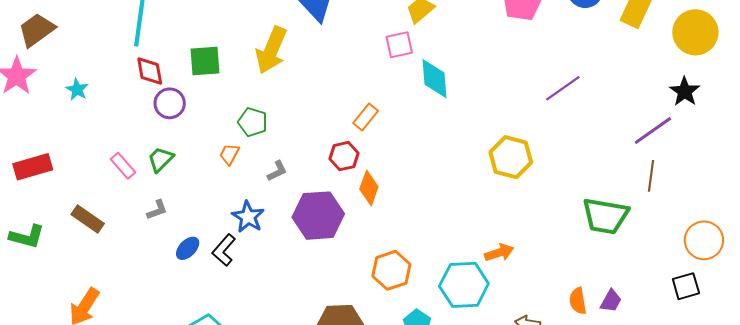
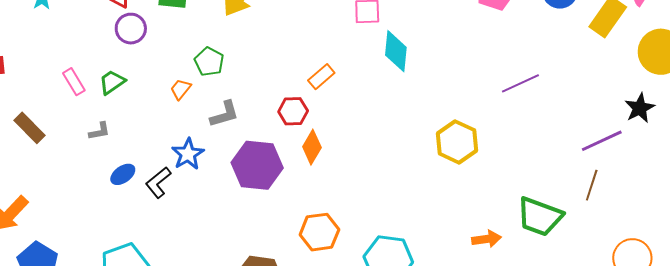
gray L-shape: (277, 171) -> (225, 114), size x1.4
orange arrow: (499, 253) -> (486, 239), moved

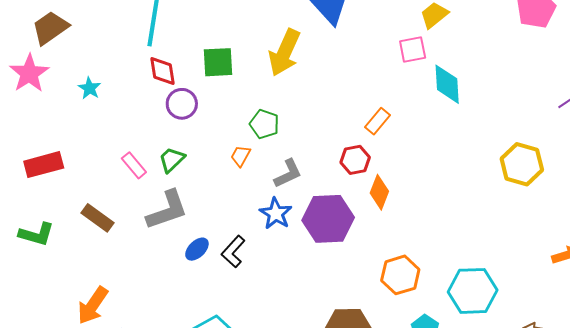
gray L-shape: (100, 131) -> (167, 210), size x2.0
blue star: (188, 154) -> (276, 214), moved

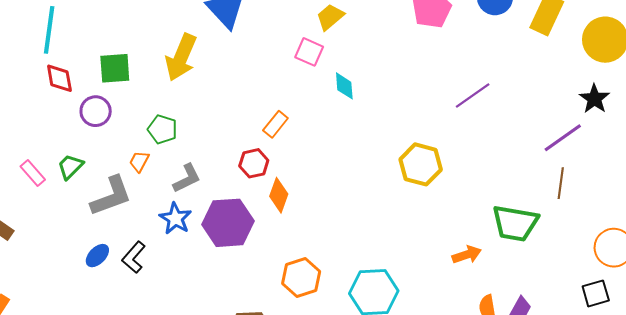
pink square: (413, 50) -> (309, 52), turned 36
cyan diamond: (447, 84) -> (344, 86), size x0.7
purple circle: (182, 104) -> (96, 111), moved
gray L-shape: (167, 210) -> (111, 196), moved

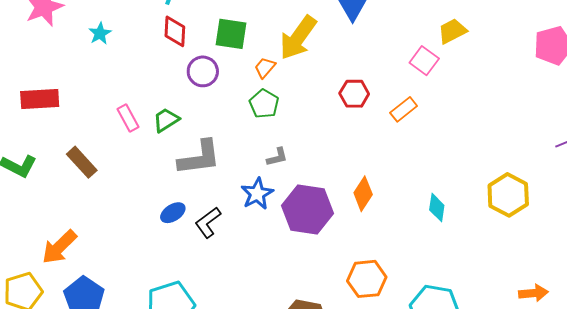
cyan diamond: (344, 86) -> (437, 208), moved
orange rectangle: (275, 124) -> (404, 109), moved
orange trapezoid: (139, 161) -> (265, 68), moved
red hexagon: (254, 163) -> (354, 94), moved
gray L-shape: (187, 178) -> (277, 157), size x0.7

